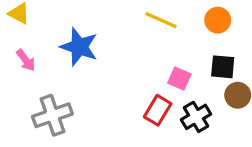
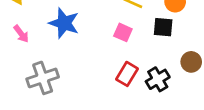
black square: (223, 67) -> (163, 27), moved
pink square: (179, 79) -> (123, 32), moved

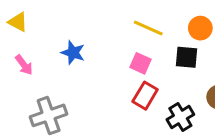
blue star: (64, 23) -> (73, 53), size x0.7
red rectangle: (127, 74) -> (145, 96), moved

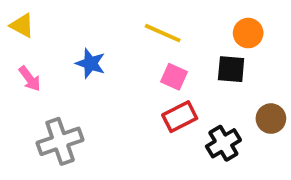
yellow line: (148, 28) -> (163, 33), moved
red rectangle: (145, 96) -> (180, 117), turned 32

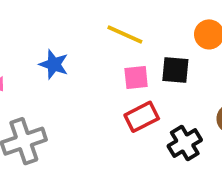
black square: (231, 69) -> (175, 70), moved
pink square: (174, 77) -> (136, 77), turned -30

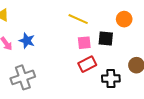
blue star: (54, 64) -> (27, 41), moved
black cross: (185, 143) -> (111, 78), turned 30

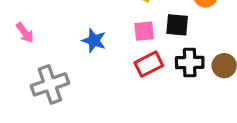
blue star: (27, 41) -> (94, 41), moved
black cross: (111, 78) -> (190, 63), moved

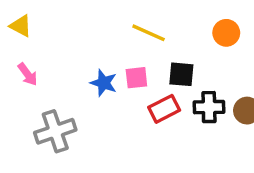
black square: (177, 25) -> (181, 74), moved
pink square: (144, 31) -> (136, 78), moved

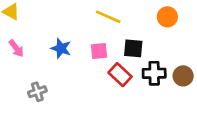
blue star: (104, 83) -> (61, 48), moved
red rectangle: (164, 109) -> (120, 75), turned 70
gray cross: (55, 131) -> (37, 92), size x0.6

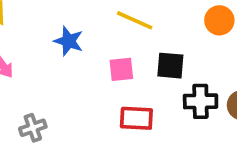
blue star: (61, 48) -> (69, 41), moved
red rectangle: (120, 75) -> (136, 118), moved, turned -40

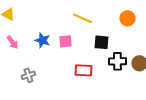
blue star: (69, 41) -> (42, 40), moved
pink square: (121, 69) -> (65, 41), moved

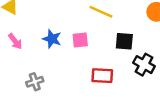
black cross: (117, 61) -> (144, 65), turned 30

